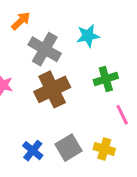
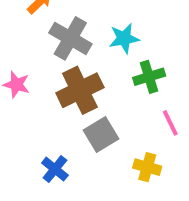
cyan star: (88, 36) -> (124, 38), moved
gray square: (69, 148) -> (101, 134), moved

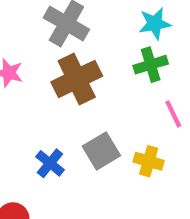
cyan star: (124, 38) -> (155, 24), moved
gray square: (101, 134) -> (101, 151), moved

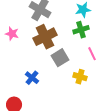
gray square: (101, 151) -> (60, 58), moved

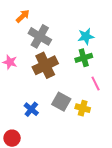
gray square: (60, 58) -> (61, 102), moved, turned -30

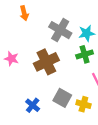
orange arrow: (23, 16) -> (24, 13), turned 120
gray cross: (40, 36) -> (60, 30), moved

